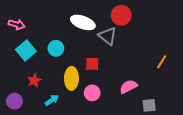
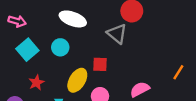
white ellipse: (83, 22) -> (73, 19), moved
orange line: (162, 62) -> (178, 72), moved
yellow ellipse: (71, 78) -> (77, 80), turned 30

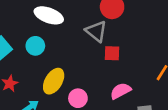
red square: (100, 64) -> (112, 53), moved

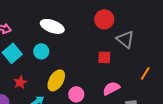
gray triangle: (96, 31) -> (125, 39), moved

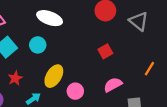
gray triangle: (125, 39) -> (139, 21), moved
red square: (104, 57) -> (105, 51), turned -32

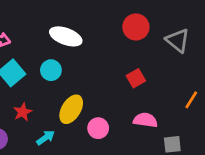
pink semicircle: (113, 85) -> (145, 120), turned 36

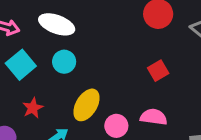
white ellipse: (66, 36) -> (57, 24), moved
pink semicircle: (145, 120) -> (154, 117), moved

